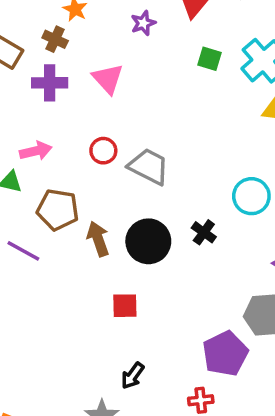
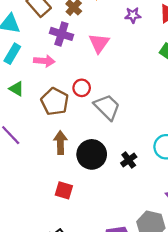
pink arrow: (36, 151) -> (44, 61), moved
brown pentagon: (58, 210) -> (55, 102), moved

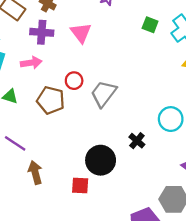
gray trapezoid: (107, 107) -> (103, 94), turned -84
brown arrow: (60, 143) -> (35, 173), moved
black circle: (92, 154) -> (101, 160), moved

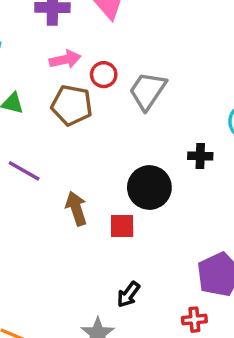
pink arrow: (31, 63) -> (65, 59), moved
black cross: (137, 141) -> (200, 156), turned -35
brown arrow: (35, 173) -> (76, 208), moved

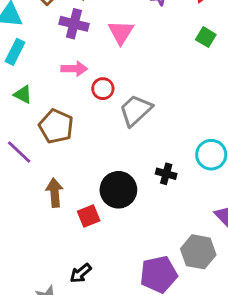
brown pentagon: (72, 105) -> (56, 126), moved
red square: (122, 226) -> (89, 216), turned -35

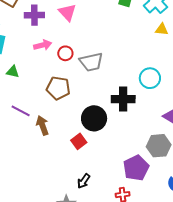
gray trapezoid: (136, 110) -> (91, 62), turned -135
brown pentagon: (56, 126) -> (58, 88), moved
black cross: (166, 174) -> (123, 99), size x1.6
brown arrow: (55, 193) -> (42, 125), moved

